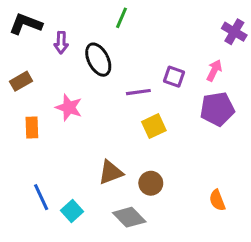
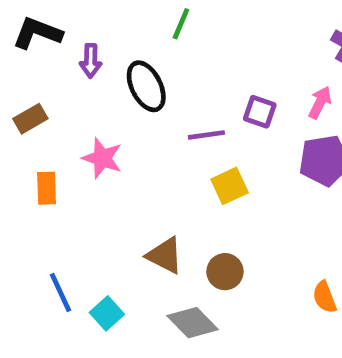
brown triangle: (111, 172) -> (165, 255), turned 48

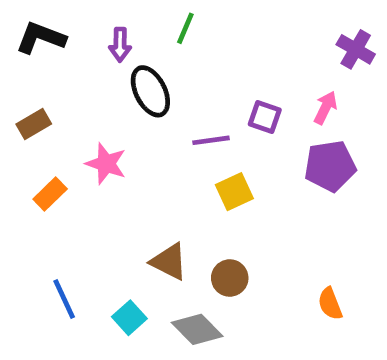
purple arrow: (91, 61) -> (120, 45), moved
orange rectangle: (47, 188) -> (50, 194), turned 48
cyan square: (107, 313) -> (129, 318), moved

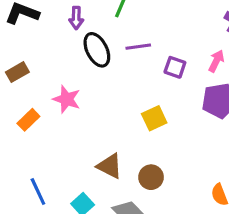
purple line: (211, 140) -> (138, 47), moved

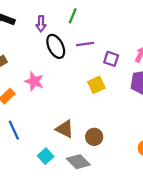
yellow square: (154, 118) -> (96, 85), moved
blue line: (38, 192) -> (14, 130), moved

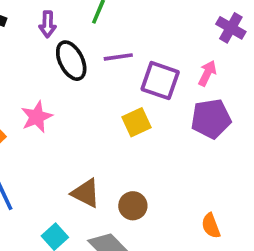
purple square: (111, 59) -> (160, 81), size x1.5
pink star: (34, 81) -> (37, 117), turned 30

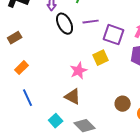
pink star: (37, 117) -> (79, 71), moved
brown circle: (133, 206) -> (123, 104), moved

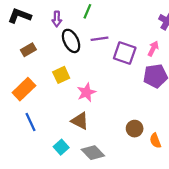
brown rectangle: (15, 38) -> (28, 50), moved
yellow square: (101, 58) -> (61, 75), moved
orange rectangle: (22, 68) -> (24, 89), size x1.5

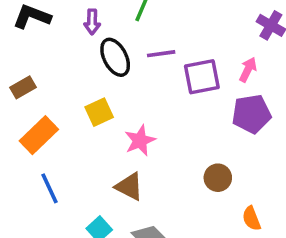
brown rectangle: (28, 50) -> (23, 87), moved
purple square: (125, 53) -> (202, 77), turned -30
brown circle: (135, 129) -> (218, 178), moved

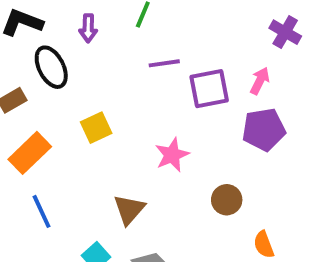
black ellipse: (115, 57) -> (51, 67), moved
pink star: (140, 140) -> (172, 155), moved
brown triangle: (129, 187) -> (129, 209), turned 44

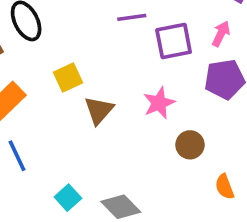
pink star: (172, 155) -> (159, 103), moved
brown triangle: (129, 209) -> (99, 110), moved

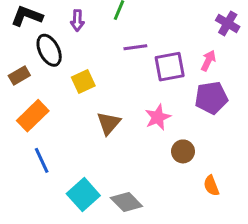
yellow square: (68, 77) -> (83, 81), moved
cyan square: (68, 198) -> (83, 195), size x1.5

